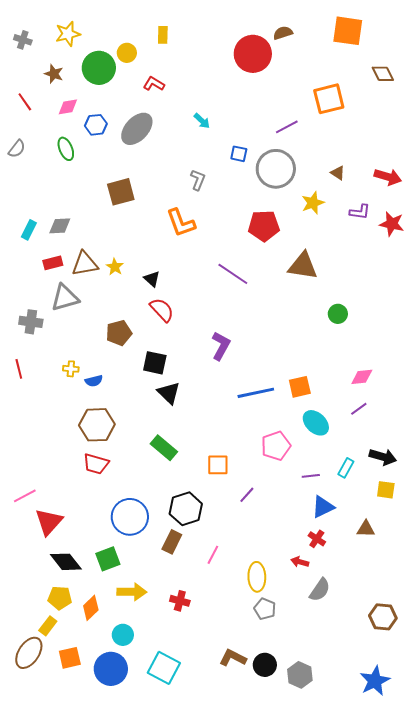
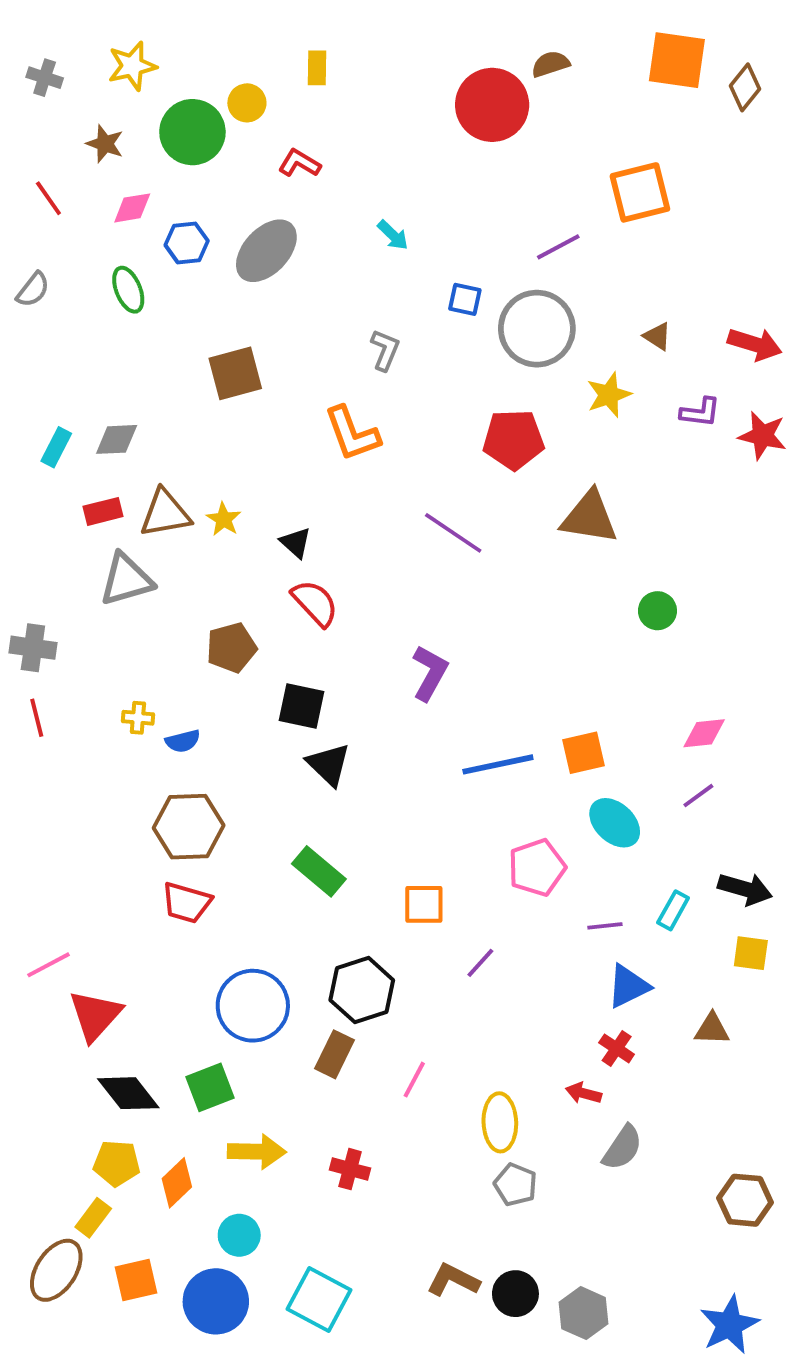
brown diamond: (383, 74) -> (745, 87), moved, turned 65
gray cross: (31, 322) -> (33, 648), moved

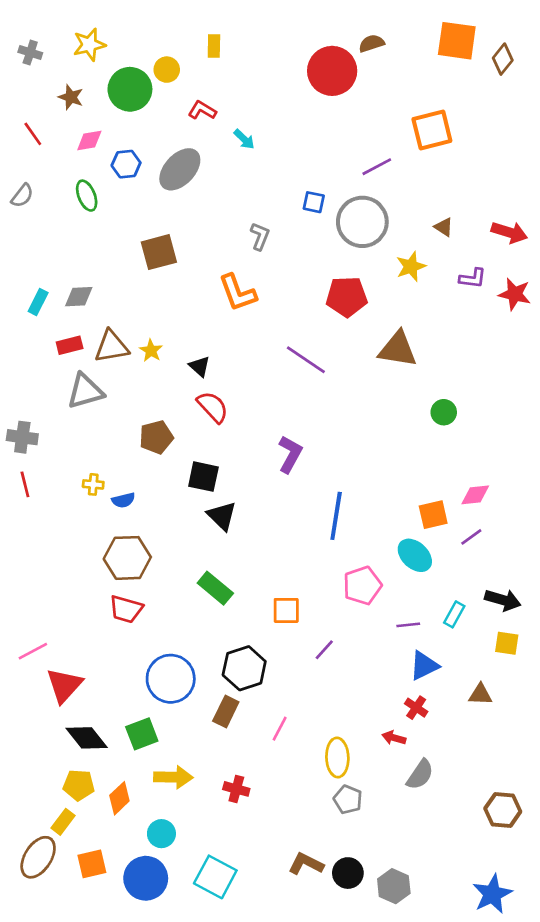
cyan arrow: (393, 235) -> (244, 139), moved
orange square: (584, 753) -> (433, 515), moved
blue line: (498, 764) -> (336, 516), turned -69

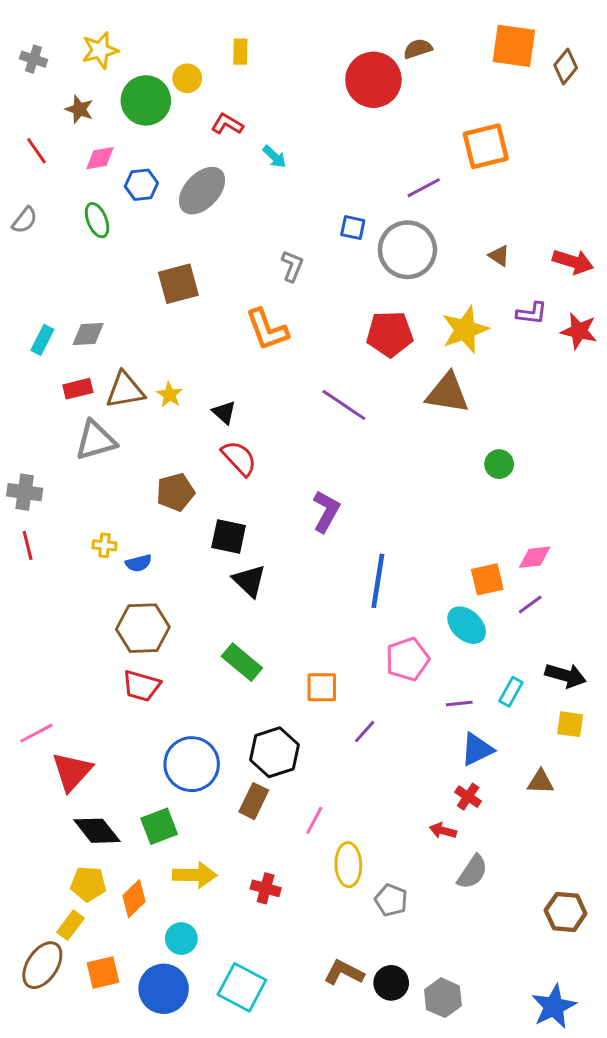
yellow star: (411, 266) -> (465, 330), moved, size x1.4
yellow ellipse: (337, 757) -> (348, 865), moved

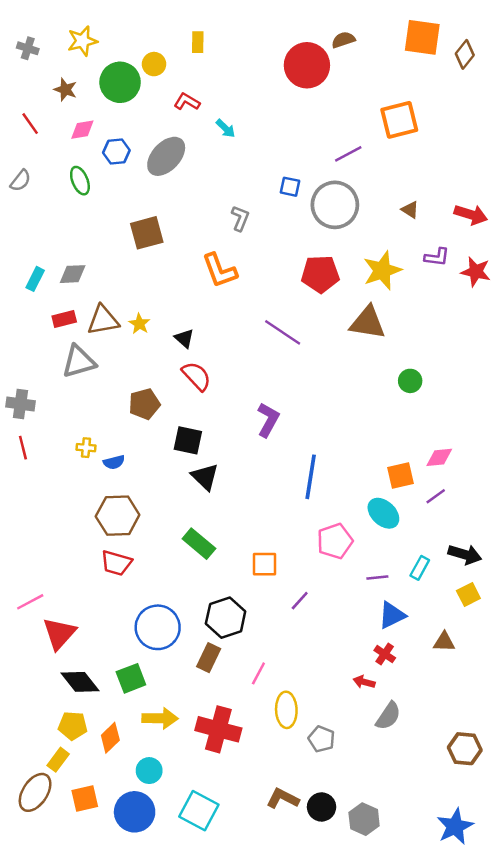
yellow square: (570, 724) -> (468, 595), turned -35
red cross: (266, 888) -> (218, 729), size x1.8

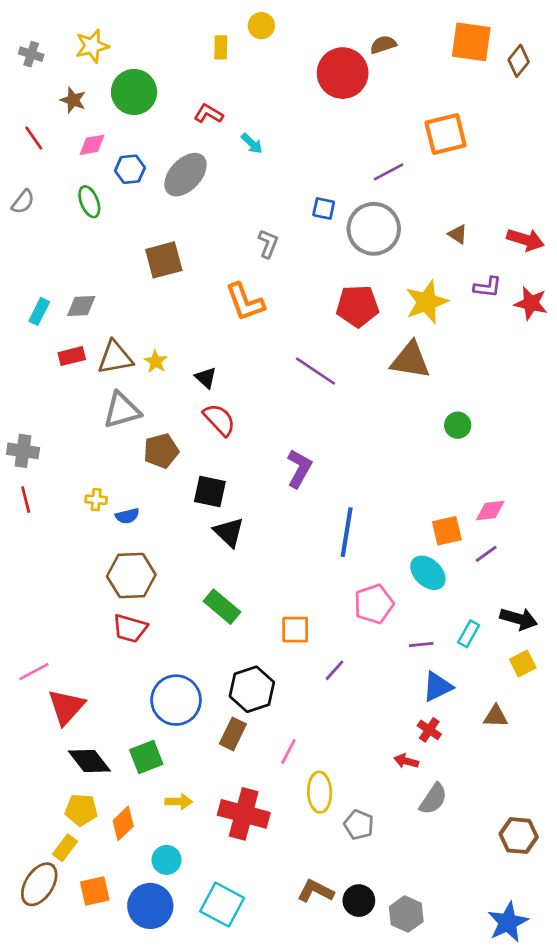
yellow circle: (154, 64) -> (261, 26), moved
gray triangle: (79, 361) -> (122, 410), moved
yellow arrow: (160, 718) -> (179, 802), size x0.7

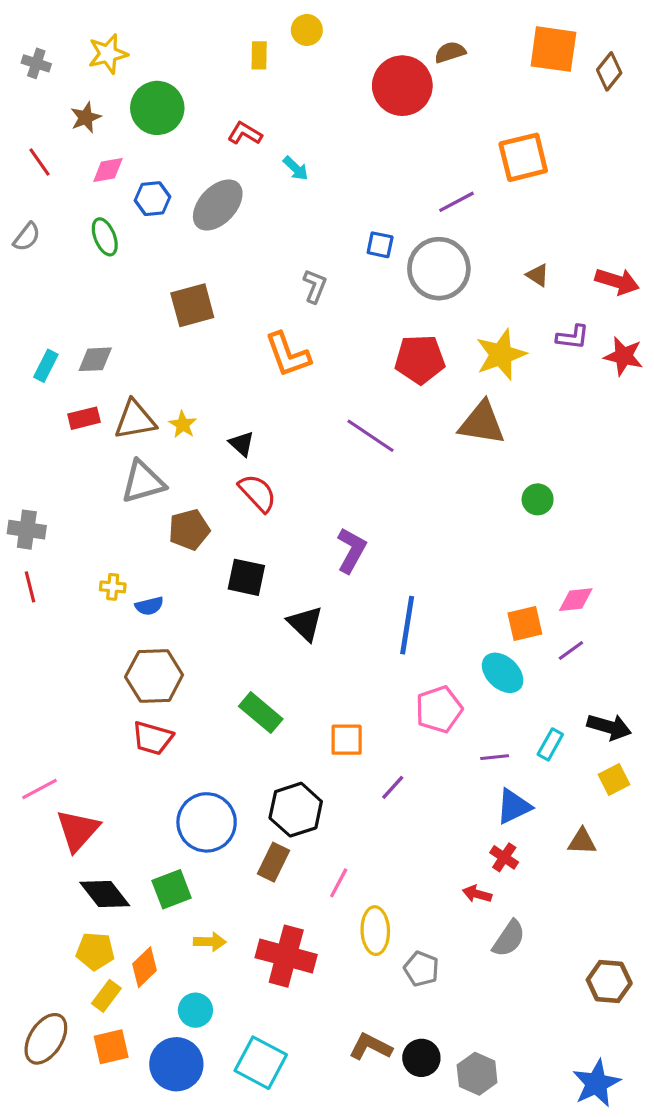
brown star: (73, 100) -> (86, 117), turned 30
black triangle: (229, 532) -> (305, 623), moved
yellow rectangle: (65, 848) -> (106, 996), moved

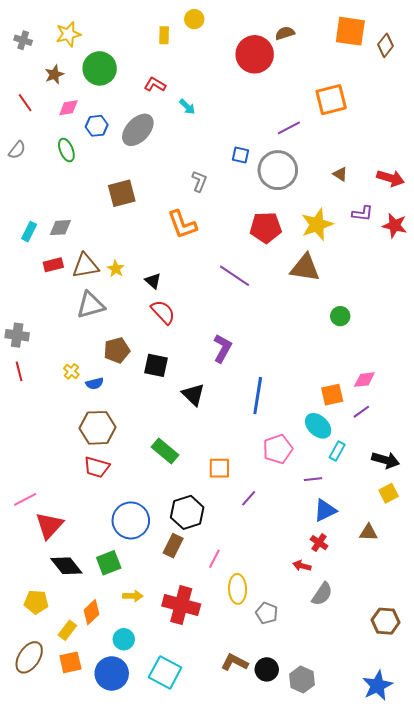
brown pentagon: (189, 530) -> (117, 350), moved
yellow cross: (113, 587) -> (71, 371), turned 35
cyan rectangle: (550, 744) -> (337, 451), moved
yellow pentagon: (95, 951) -> (36, 602), moved

